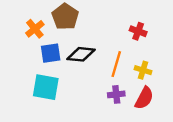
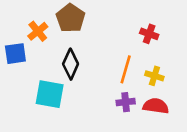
blue square: (51, 53) -> (15, 54), moved
black diamond: (81, 54) -> (71, 64), moved, turned -72
red semicircle: (144, 98) -> (156, 106), turned -110

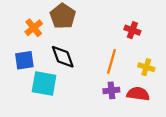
blue square: (15, 54) -> (24, 60), moved
black diamond: (71, 64) -> (63, 57), turned -44
yellow cross: (154, 76) -> (146, 67), moved

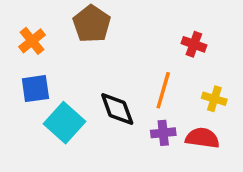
orange cross: (34, 28) -> (32, 41), moved
black diamond: (63, 57) -> (117, 109), moved
cyan square: (44, 83) -> (64, 123), turned 32

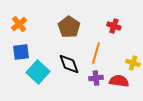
brown pentagon: (92, 24) -> (69, 27), moved
yellow cross: (214, 99) -> (133, 63), moved

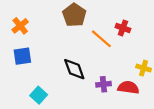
brown pentagon: (69, 27) -> (74, 15), moved
orange line: (96, 53) -> (101, 39), moved, turned -65
cyan square: (38, 72) -> (39, 95), moved, size x0.7

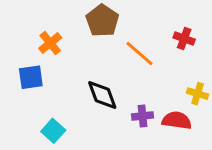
orange cross: (20, 26) -> (50, 43), moved
red cross: (123, 28) -> (184, 39), moved

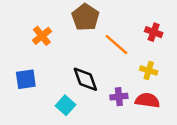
blue square: (31, 77) -> (26, 79), moved
yellow cross: (198, 94) -> (149, 71), moved
cyan square: (53, 131) -> (66, 105), moved

